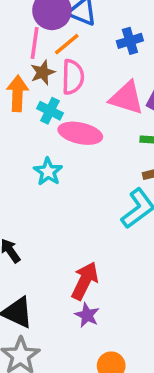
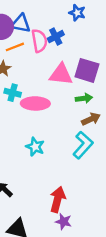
orange line: (67, 44) -> (15, 47), turned 30
pink semicircle: (73, 77) -> (39, 41), moved
cyan star: (48, 172) -> (35, 147), moved

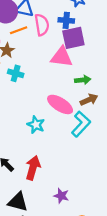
blue cross: (56, 37) -> (66, 20), moved, turned 32
purple square: (87, 70) -> (73, 38), moved, turned -30
pink ellipse: (35, 103) -> (60, 104), moved, turned 30
red arrow: (58, 199) -> (33, 168), moved

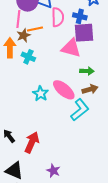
orange line: (19, 30) -> (35, 29), moved
cyan star: (36, 125) -> (40, 94), moved

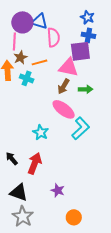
blue cross: (80, 16) -> (88, 35), moved
orange line: (35, 29) -> (39, 62), moved
brown arrow: (90, 89) -> (64, 86), moved, turned 140
cyan star: (40, 94) -> (41, 132), moved

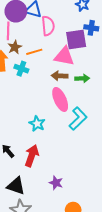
blue cross: (88, 35) -> (91, 28), moved
brown arrow: (64, 86) -> (60, 76), turned 63
pink ellipse: (64, 109) -> (60, 99), turned 30

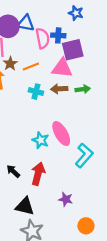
blue cross: (91, 28) -> (58, 35), moved
cyan cross: (21, 69) -> (36, 92), moved
pink ellipse: (60, 99) -> (61, 134), moved
cyan L-shape: (78, 119) -> (84, 155), moved

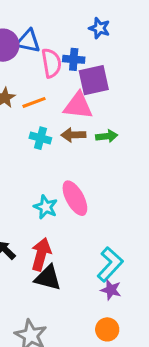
cyan L-shape: (84, 155) -> (110, 264), moved
purple star: (66, 199) -> (111, 290), moved
black triangle: (25, 206) -> (48, 278), moved

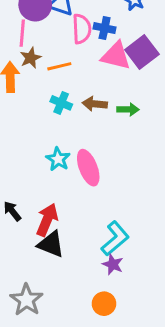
purple square: (94, 80) -> (142, 52), moved, turned -32
pink triangle: (78, 106) -> (116, 56), moved
cyan star: (46, 207) -> (58, 159), moved

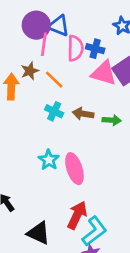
pink line: (22, 33) -> (44, 44), moved
orange line: (59, 66) -> (54, 80), turned 54
red arrow: (47, 220) -> (77, 215), moved

